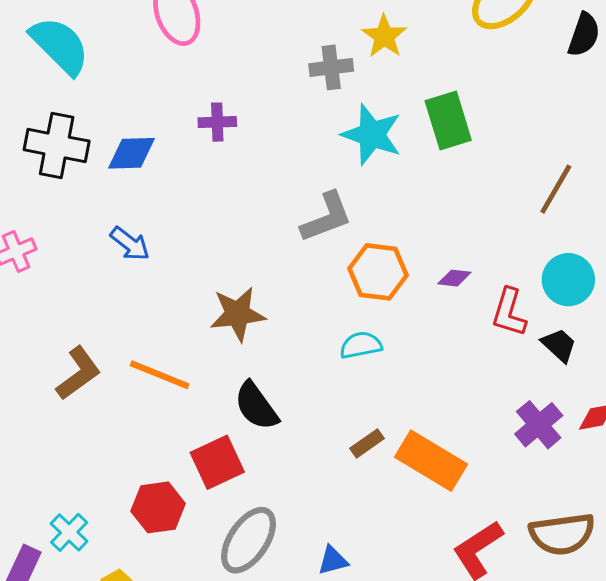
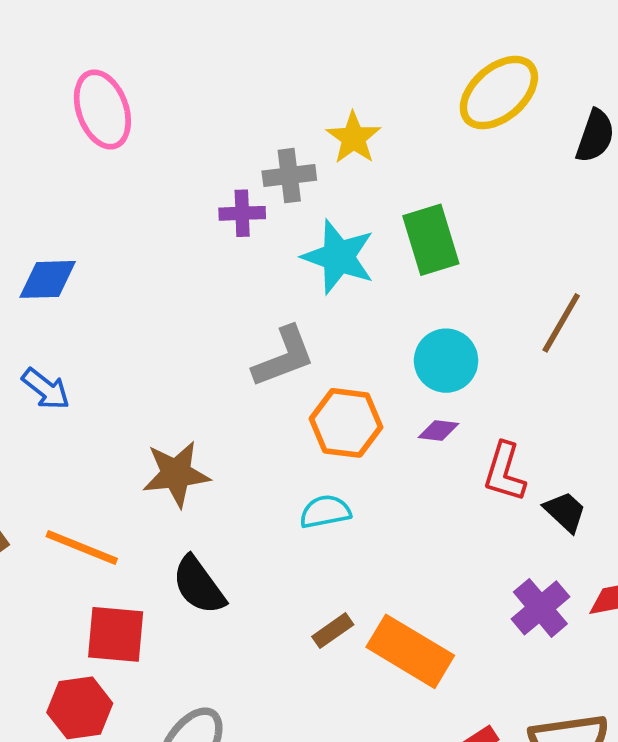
purple cross: (217, 122) -> (242, 213), moved
cyan circle: (568, 280) -> (446, 361), moved
red square: (217, 462) -> (116, 634), moved, turned 30

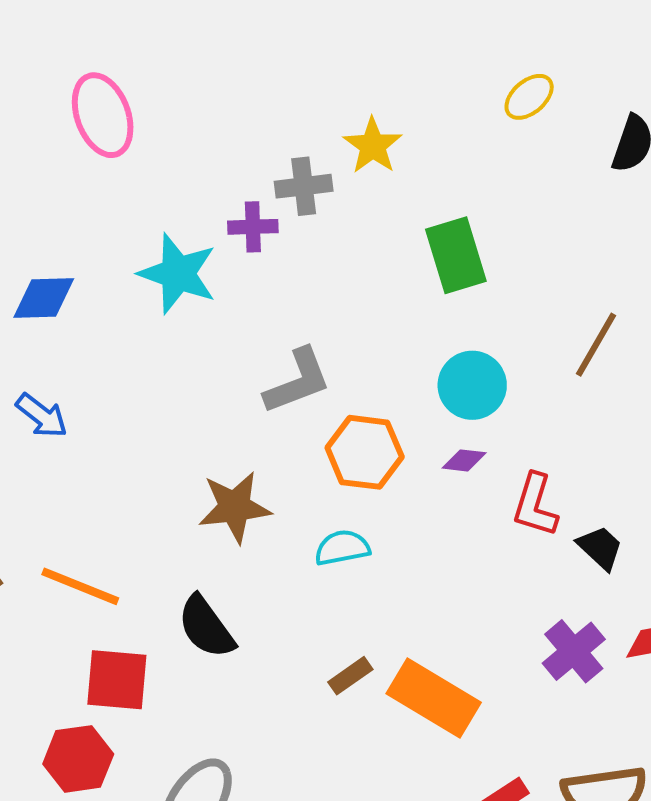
yellow ellipse: (499, 93) -> (529, 97), size x0.6
cyan star: (338, 257) -> (178, 274), moved
brown star: (176, 474) -> (235, 507), moved

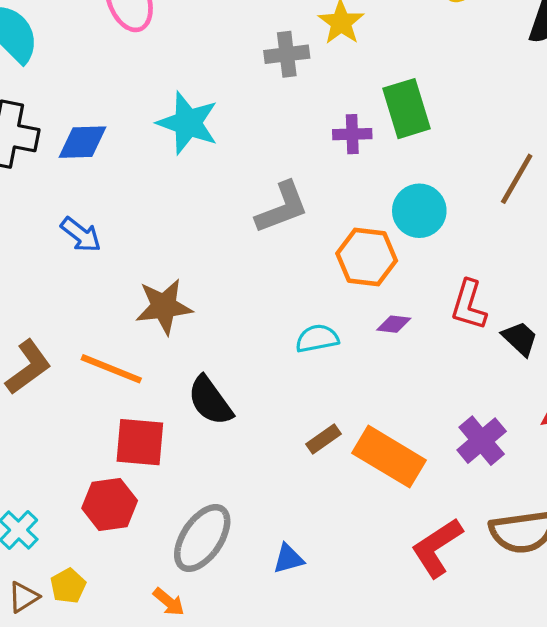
purple cross: (253, 227) -> (352, 134), moved
orange hexagon: (365, 452) -> (367, 257), moved
purple diamond: (464, 460) -> (394, 324), moved
brown star: (235, 507) -> (164, 307), moved
purple cross: (574, 651) -> (482, 441), moved

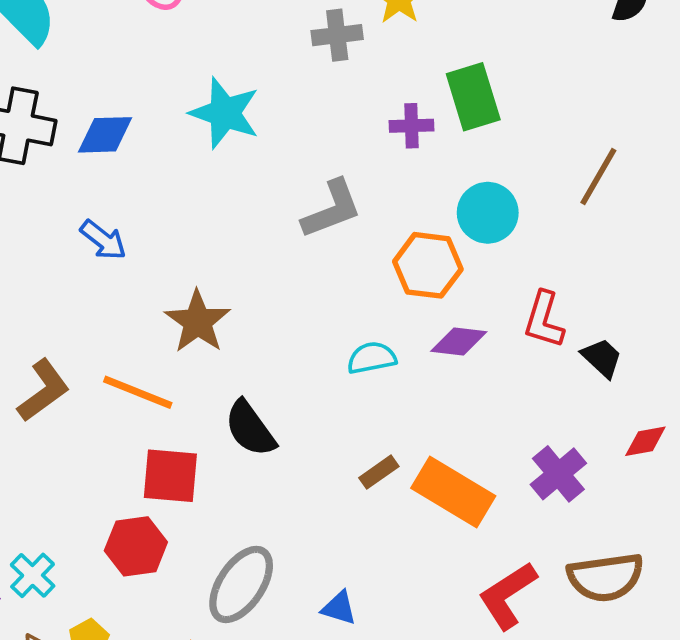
brown star: (164, 307) -> (198, 322), turned -30
purple diamond: (394, 324) -> (459, 342), size x1.4
blue triangle: (288, 559) -> (339, 608), turned 32

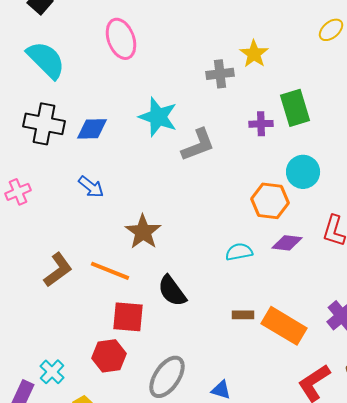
gray L-shape: (332, 209) -> (198, 145), moved
brown rectangle: (379, 472) -> (243, 315), turned 35

